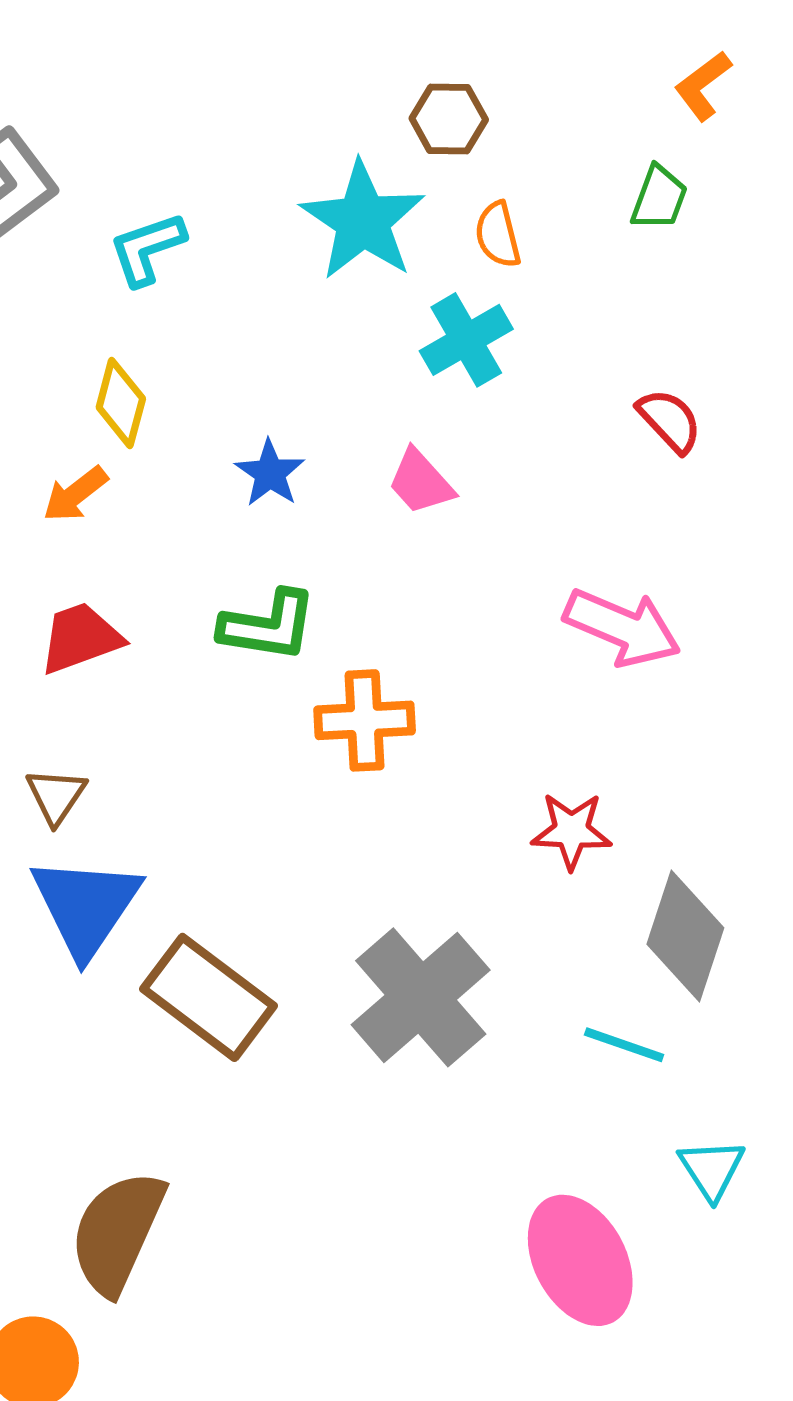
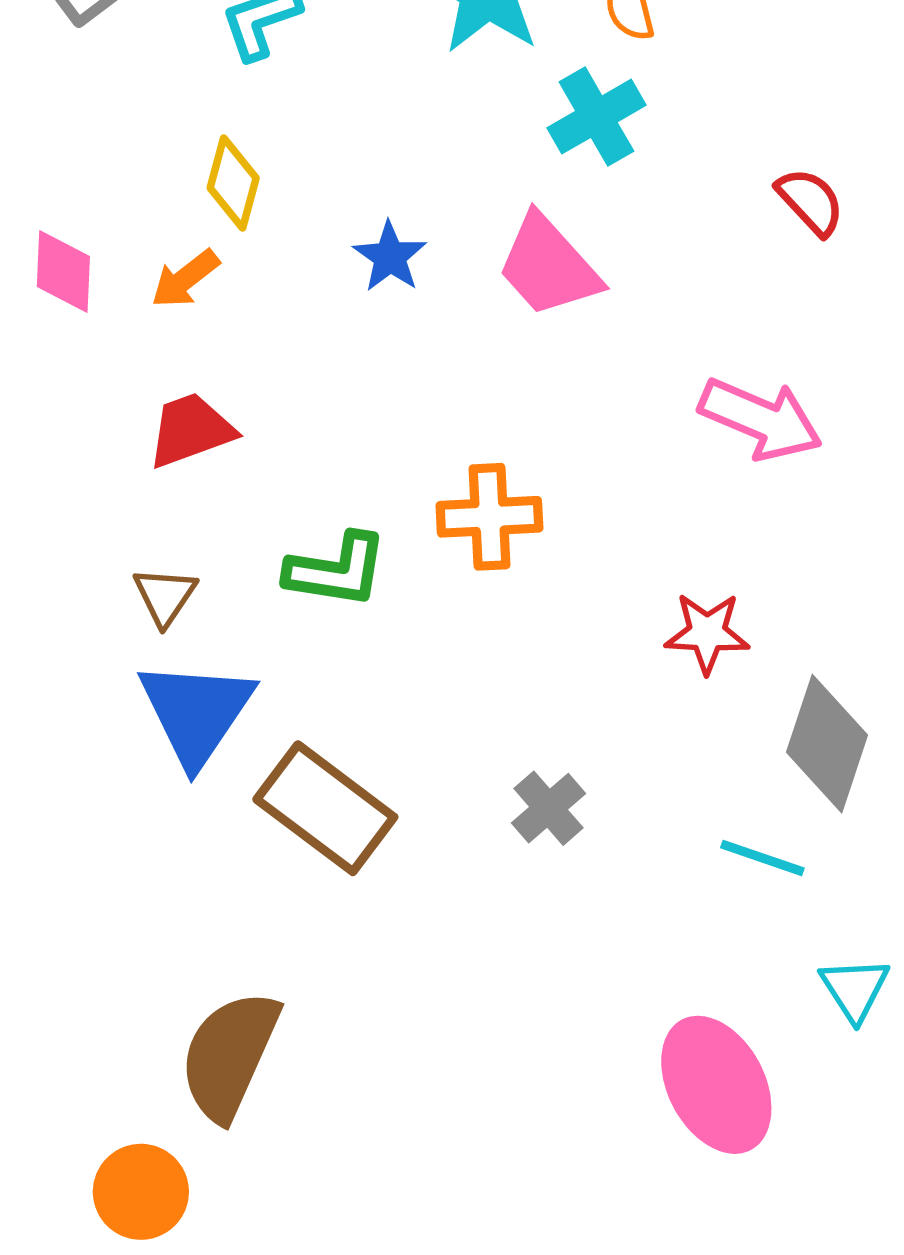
pink trapezoid: (421, 482) -> (548, 266), size x1.5
green L-shape: (268, 626) -> (336, 570), moved
gray cross: (421, 997) -> (548, 808), size x0.5

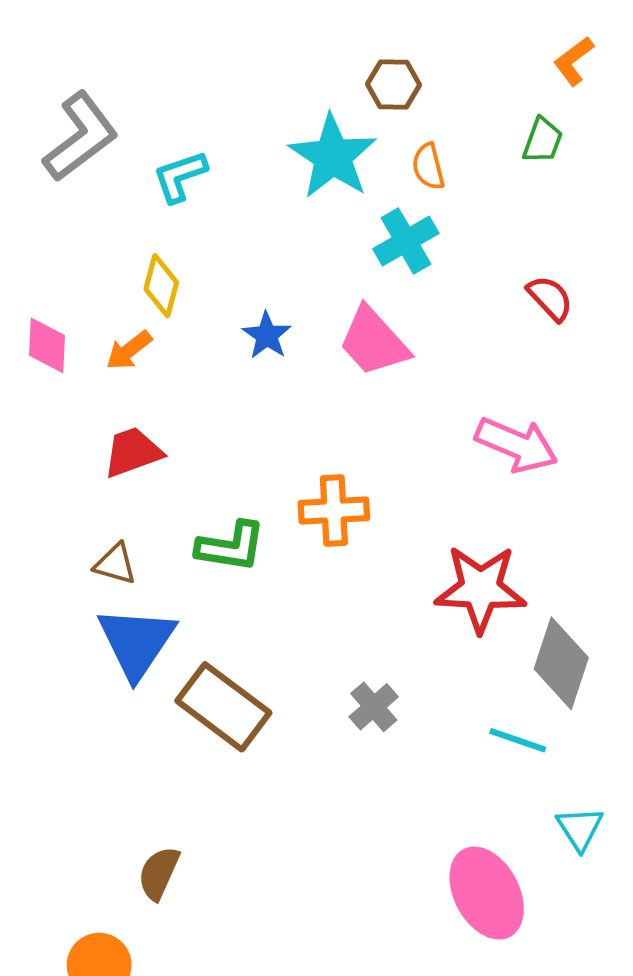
brown triangle: (165, 596) -> (115, 564), turned -48
red star: (707, 633) -> (480, 589), size x1.6
brown semicircle: (229, 1055) -> (159, 873), size x0.6

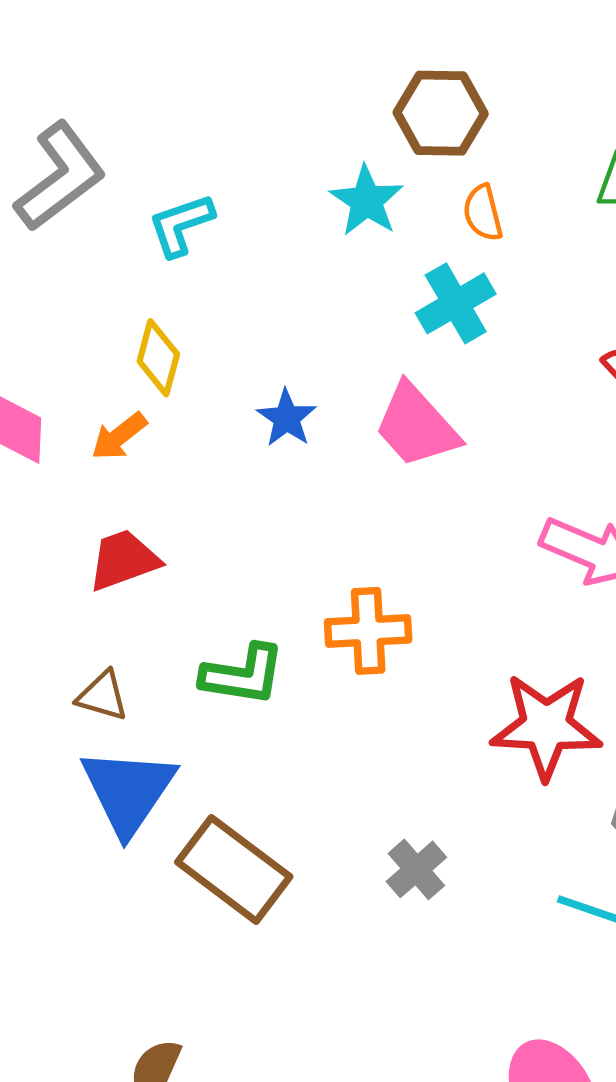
brown hexagon: (394, 85) -> (441, 113), size x1.4
cyan star: (333, 157) -> (367, 201), size x0.7

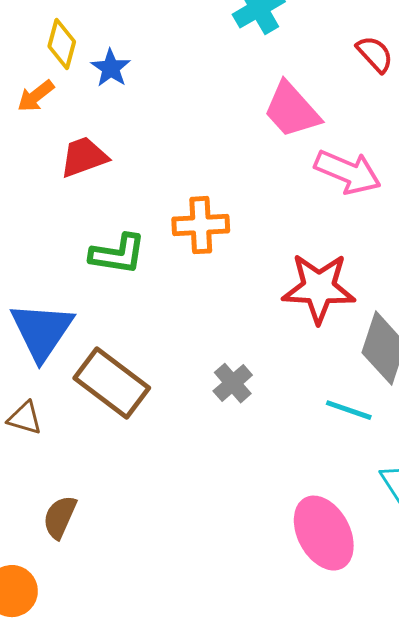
blue star: (287, 418) -> (111, 68), moved
pink trapezoid: (416, 426) -> (292, 110), moved
red trapezoid: (124, 560) -> (84, 157), moved
brown triangle: (102, 696) -> (25, 418), moved

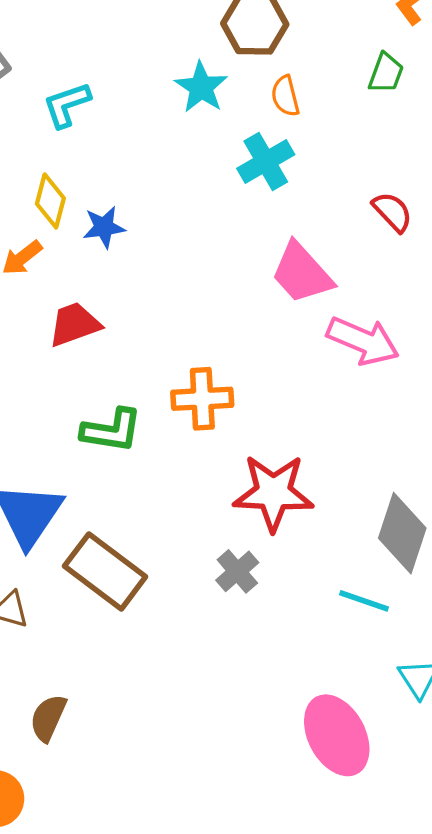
blue star: (111, 68) -> (104, 227), turned 30
red star: (319, 288) -> (273, 493), moved

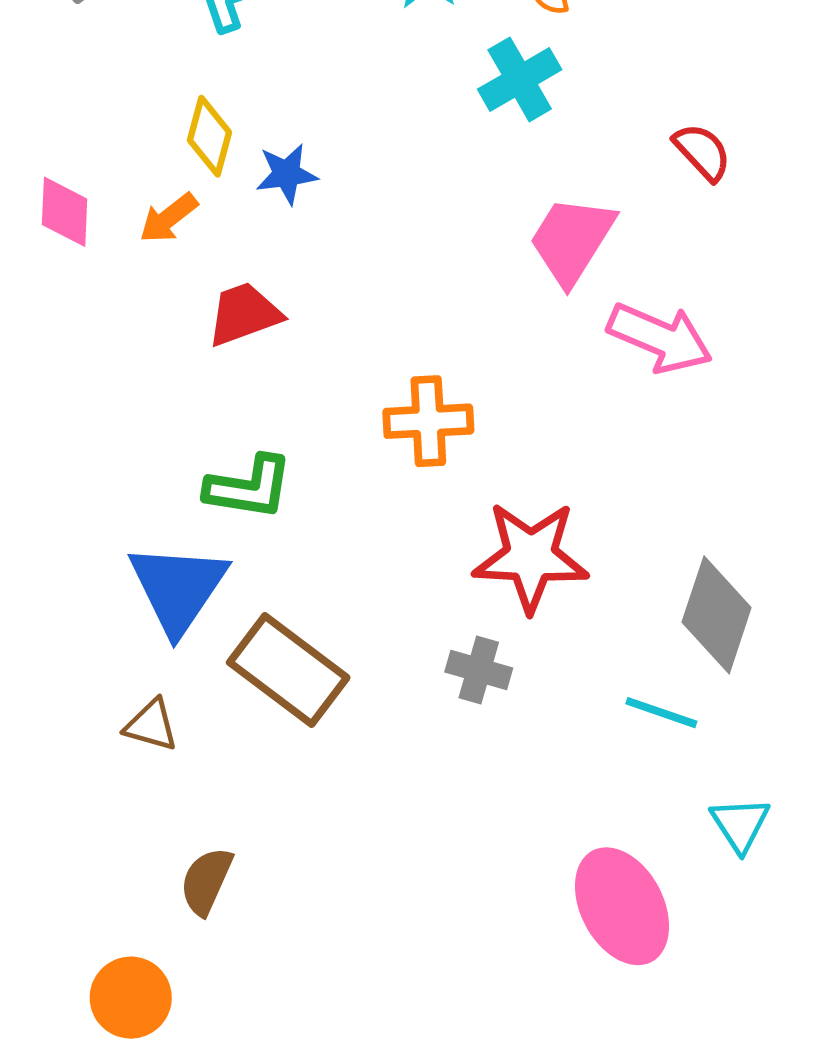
pink trapezoid: (302, 273) -> (572, 240), turned 74
green L-shape: (112, 430) -> (249, 487), moved
gray cross: (237, 571) -> (479, 670), turned -33

